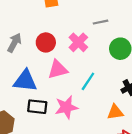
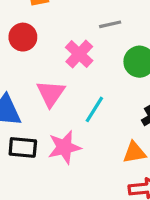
red circle: (46, 42) -> (23, 37), moved
pink triangle: (58, 69) -> (51, 93), turned -40

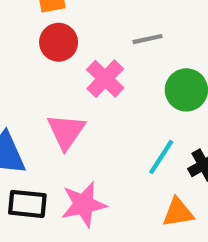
red circle: (23, 37) -> (59, 42), moved
cyan line: (94, 109) -> (161, 157), moved

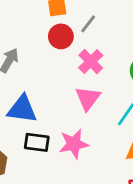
gray line: (147, 39) -> (88, 24), moved, turned -42
pink triangle: (66, 132) -> (88, 98), moved

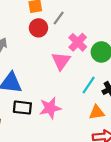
pink cross: (91, 61) -> (78, 42), moved
pink triangle: (88, 98) -> (61, 61), moved

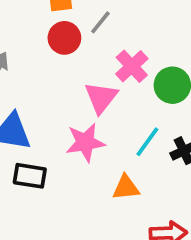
pink star: (50, 108) -> (85, 142), moved
orange triangle: (97, 112) -> (126, 188), moved

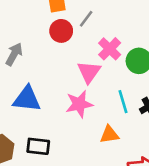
cyan line: (147, 142) -> (123, 102), turned -50
black rectangle: (30, 176) -> (38, 146), moved

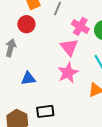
red circle: (61, 31) -> (26, 24), moved
blue triangle: (27, 99) -> (28, 79), size x0.7

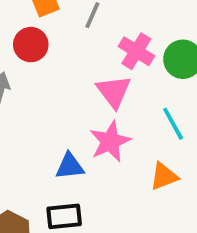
blue triangle: (28, 79) -> (70, 166), moved

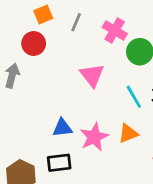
pink cross: (136, 51) -> (115, 30), moved
pink star: (110, 141) -> (94, 137), moved

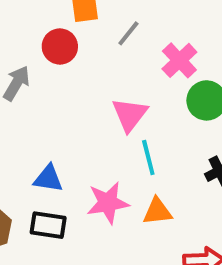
cyan line: (134, 97) -> (148, 158), moved
blue triangle: (62, 128) -> (48, 179), moved

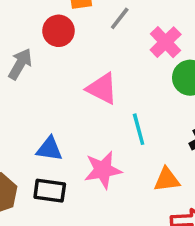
pink triangle: (130, 115) -> (102, 89), moved, turned -40
orange triangle: (157, 211) -> (167, 180), moved

